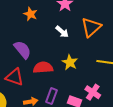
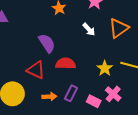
yellow star: (70, 62) -> (105, 68), moved

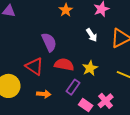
yellow star: (105, 68) -> (90, 68), moved
purple rectangle: (71, 93) -> (73, 87), moved

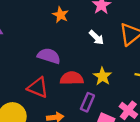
purple semicircle: (49, 42) -> (49, 56), turned -36

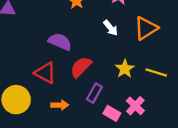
yellow star: (102, 76) -> (125, 69), moved
red semicircle: (72, 78) -> (81, 67), turned -50

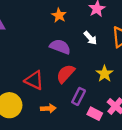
purple semicircle: (60, 42) -> (60, 47), moved

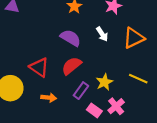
yellow star: (105, 74) -> (104, 82), moved

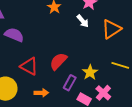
white arrow: (102, 34) -> (83, 21), moved
purple semicircle: (70, 38) -> (14, 35), moved

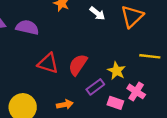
purple semicircle: (14, 35) -> (27, 27), moved
red triangle: (29, 66) -> (48, 63), moved
purple rectangle: (70, 83) -> (95, 87), turned 35

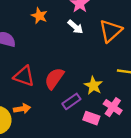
orange arrow: (65, 104) -> (22, 109), moved

